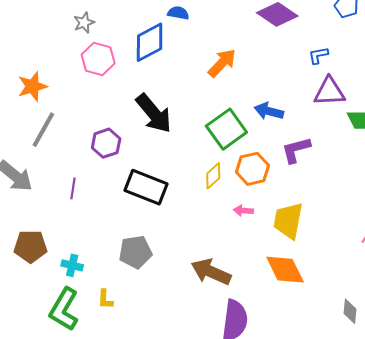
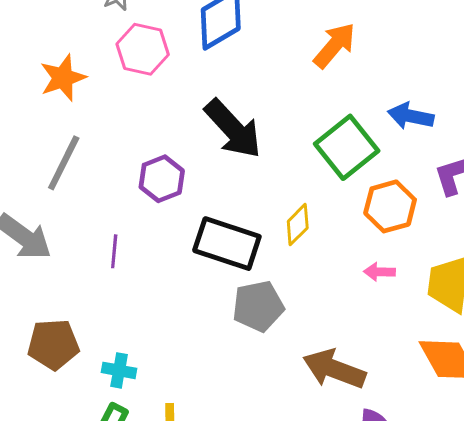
orange star: (32, 86) -> (63, 78), moved
yellow diamond: (213, 176) -> (298, 225), moved
gray pentagon: (135, 252) -> (258, 306), moved

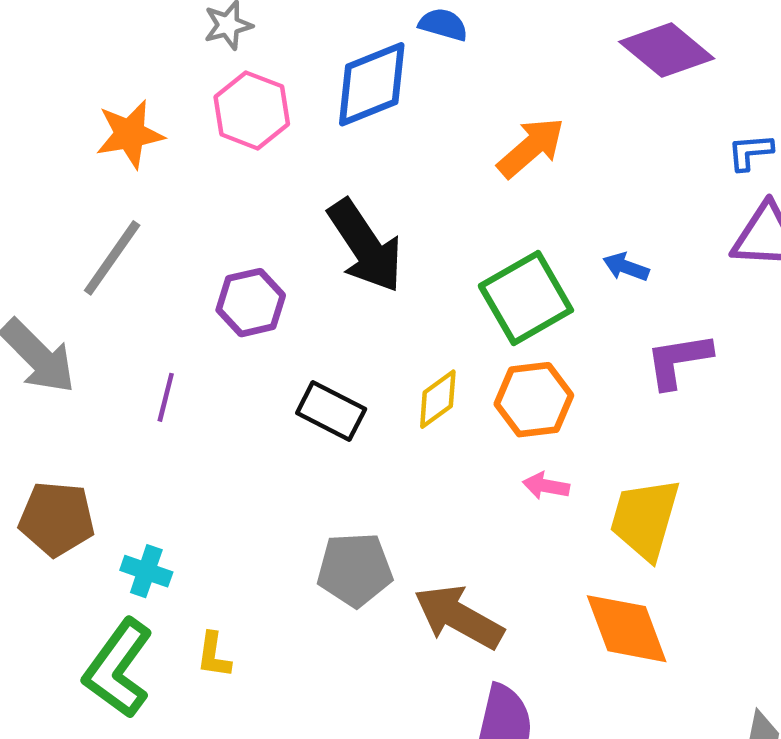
blue arrow: (411, 116) -> (626, 267), size x0.7
orange hexagon: (390, 206) -> (534, 400), moved
black rectangle: (227, 244) -> (331, 411), size x0.7
gray pentagon: (258, 306) -> (355, 570), moved

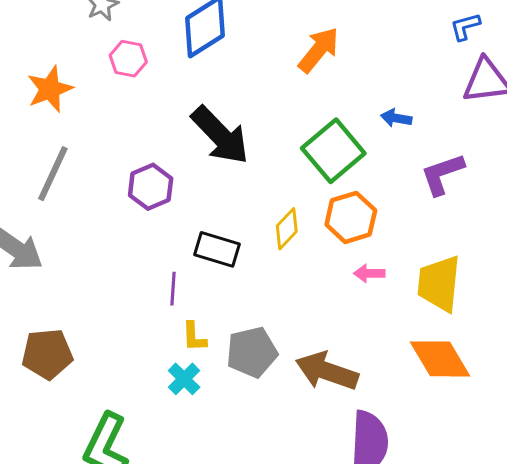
pink hexagon: (252, 110) -> (128, 59), size x0.7
purple line: (166, 397) -> (173, 289), moved
cyan cross: (146, 571) -> (184, 379), moved, turned 36
yellow L-shape: (214, 655) -> (194, 337), moved

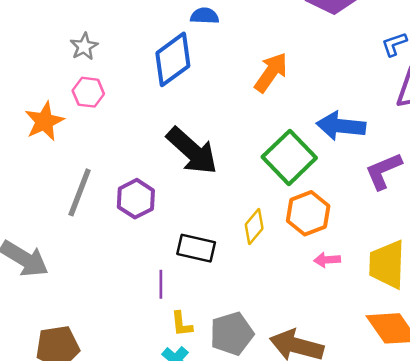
pink hexagon: (128, 59) -> (88, 92), moved
blue arrow: (396, 118) -> (341, 126), size x1.8
gray line: (53, 174) -> (80, 192), moved

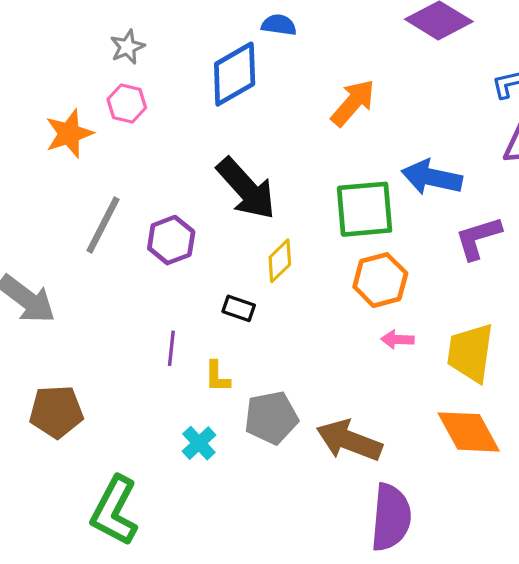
green square: (289, 157) -> (365, 209), turned 33
yellow diamond: (254, 226) -> (280, 261), moved
black rectangle: (196, 248) -> (239, 308), size x0.7
purple line: (161, 284) -> (171, 348), moved
yellow L-shape: (182, 324) -> (217, 377), moved

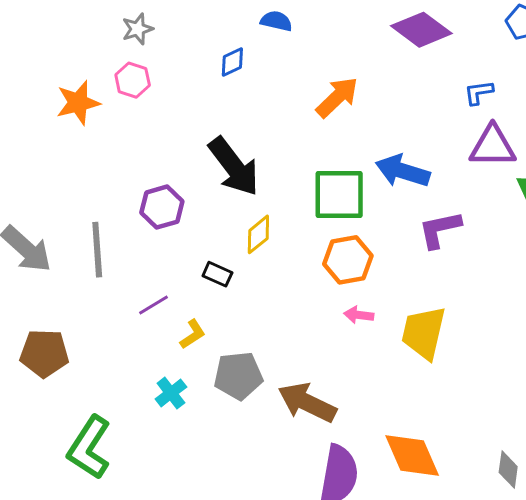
blue diamond: (235, 74) -> (232, 62), size x0.5
gray line: (103, 225) -> (97, 250), moved, turned -36
purple line: (171, 348) -> (154, 305), turned 48
yellow L-shape: (217, 377) -> (193, 334), turned -128
orange diamond: (469, 432) -> (412, 455), moved

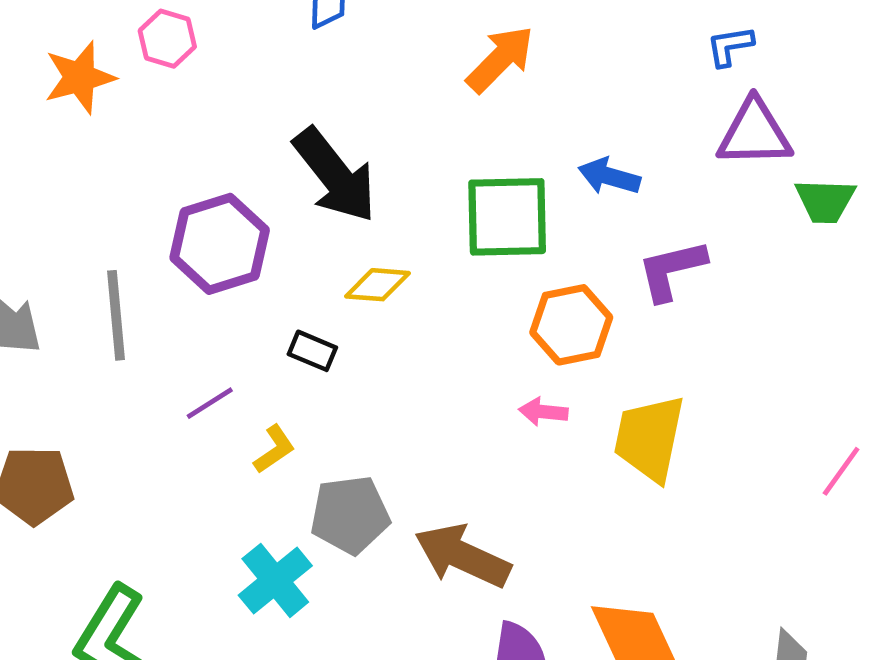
blue arrow: (403, 171) -> (609, 176), size x0.7
purple hexagon: (162, 207) -> (220, 244), size x1.4
yellow diamond: (258, 234) -> (378, 285), turned 45
orange hexagon: (348, 260) -> (571, 325), moved
cyan cross: (171, 393) -> (275, 580), moved, size x1.4

